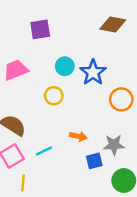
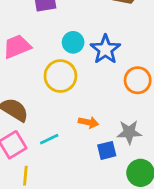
yellow circle: (54, 96) -> (60, 76), size x1.5

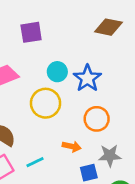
orange circle: (138, 80) -> (97, 119), moved

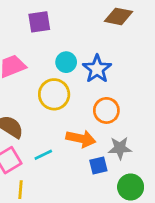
orange arrow: (72, 146) -> (81, 139), size x1.5

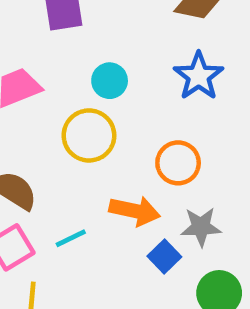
blue star: (97, 69) -> (199, 76), moved
blue square: (98, 166) -> (164, 257), turned -30

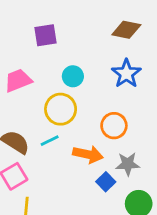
cyan line: (71, 238) -> (50, 141), moved

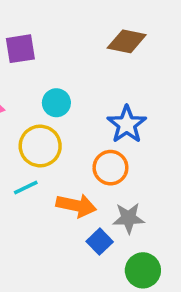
blue star: (126, 74) -> (127, 124), moved

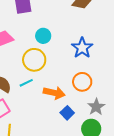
orange circle: (110, 168) -> (82, 82), moved
gray star: (128, 218) -> (96, 107), moved, turned -30

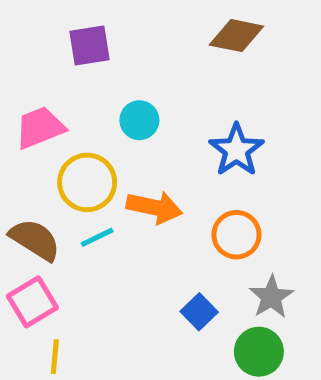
yellow circle: (34, 60) -> (87, 182), moved
orange arrow: (54, 93) -> (154, 207), moved

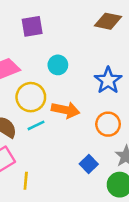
yellow line: (55, 357) -> (26, 181), moved

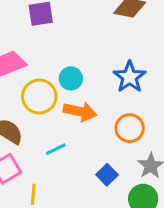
cyan circle: (58, 65) -> (71, 78), moved
cyan line: (36, 125) -> (56, 149), moved

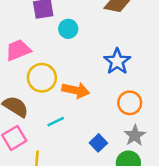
cyan circle: (71, 78) -> (68, 29), moved
orange circle: (130, 128) -> (130, 103), moved

